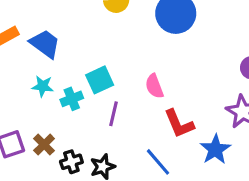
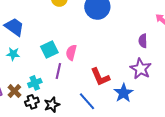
pink semicircle: (154, 86) -> (71, 53), moved, turned 35
cyan cross: (72, 99) -> (35, 83), moved

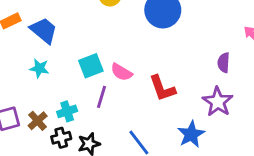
pink semicircle: (71, 53) -> (121, 72), turned -77
red L-shape: (100, 77) -> (162, 88), moved

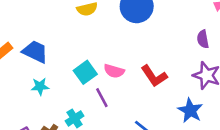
purple line: (102, 97) -> (102, 98), turned -30

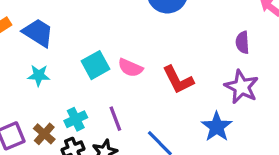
purple line: (102, 98) -> (115, 119), moved

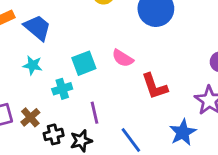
pink semicircle: (130, 68) -> (123, 58), moved
cyan cross: (76, 119) -> (62, 89), moved

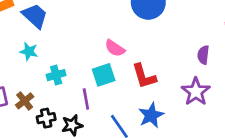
cyan square: (84, 63) -> (104, 75), moved
blue star: (183, 132) -> (151, 115), moved

